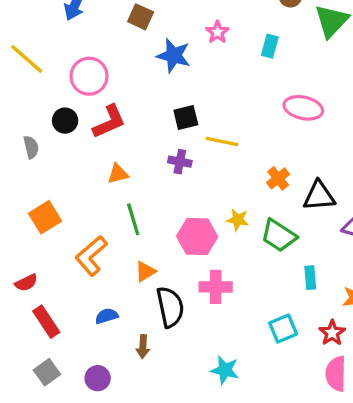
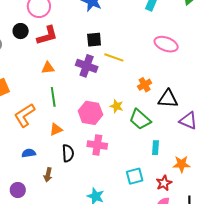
purple cross: (180, 162) -> (87, 66), size x1.5
black semicircle: (170, 307) -> (68, 153), size x0.7

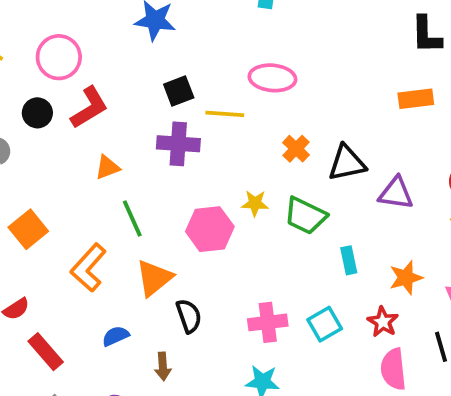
pink ellipse: (166, 44) -> (272, 78), moved
orange triangle: (56, 129) -> (154, 278), size x1.5
pink cross: (97, 145) -> (268, 322), moved

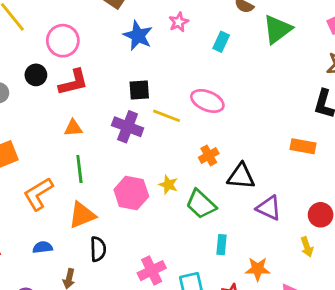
pink cross: (268, 322) -> (152, 271), turned -36

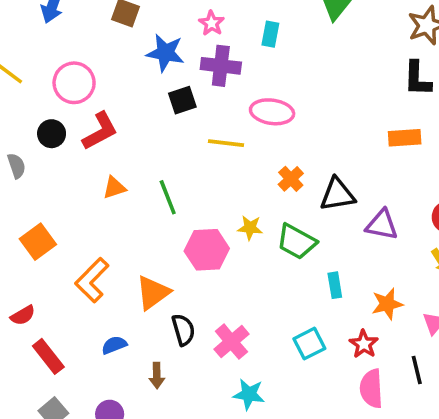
black square: (139, 90) -> (182, 100), moved
purple cross: (128, 127) -> (221, 66), moved
green line: (79, 169) -> (168, 197), moved
pink cross: (152, 271) -> (231, 342), moved

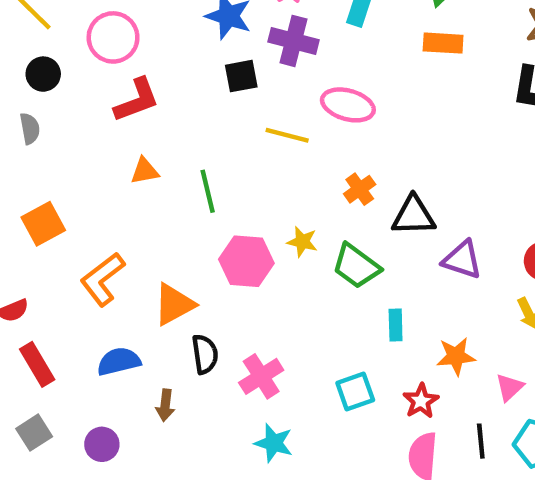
black circle: (52, 134) -> (43, 74), moved
orange rectangle: (405, 138) -> (443, 43), moved
blue semicircle: (114, 345) -> (119, 361), size x1.4

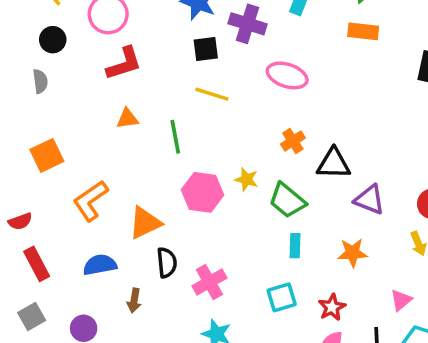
yellow line: (287, 135) -> (212, 94), moved
cyan rectangle: (396, 325) -> (295, 246), moved
orange star: (456, 356) -> (352, 253), moved

